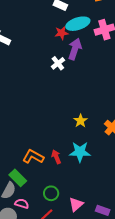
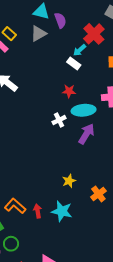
cyan ellipse: (78, 24) -> (84, 110), moved
purple arrow: (75, 49) -> (86, 134), moved
green circle: (51, 193) -> (11, 244), moved

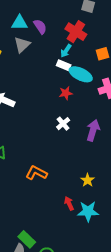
cyan ellipse: (84, 110) -> (81, 74), moved, turned 45
orange L-shape: (15, 206) -> (36, 173), moved
red arrow: (38, 211) -> (69, 203), moved

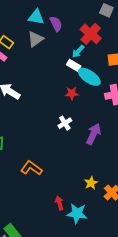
yellow star: (88, 180) -> (91, 183), moved

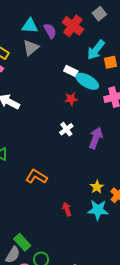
gray square: (106, 10) -> (99, 14), turned 32
red cross: (91, 34) -> (73, 26), moved
cyan arrow: (78, 51) -> (96, 50), moved, size x1.5
cyan star: (77, 214) -> (98, 210), moved

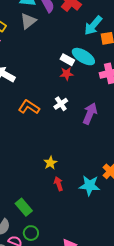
white rectangle: (71, 71) -> (67, 60), moved
orange L-shape: (36, 177) -> (29, 107), moved
yellow star: (97, 187) -> (50, 163), moved
green rectangle: (22, 242) -> (24, 207), moved

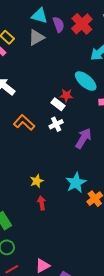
white rectangle: (67, 60) -> (58, 104), moved
cyan star: (90, 186) -> (76, 183), moved, turned 30

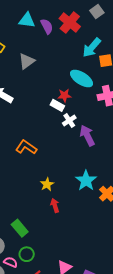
gray triangle: (36, 37) -> (27, 61), moved
orange L-shape: (24, 123) -> (26, 147), moved
white cross: (56, 124) -> (69, 120), moved
purple arrow: (83, 138) -> (87, 136), turned -50

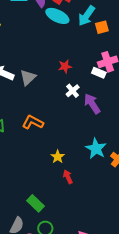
gray triangle: (27, 61) -> (28, 77), moved
cyan ellipse: (82, 79) -> (57, 16), moved
white rectangle: (57, 105) -> (99, 73), moved

